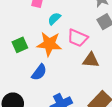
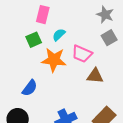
green square: (20, 45) -> (34, 40), moved
blue semicircle: (39, 72) -> (30, 88), moved

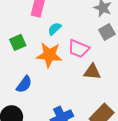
green square: (34, 40) -> (18, 42), moved

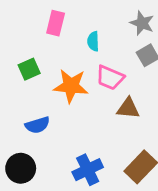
cyan semicircle: (54, 29) -> (93, 41), moved, turned -48
blue semicircle: (24, 84) -> (37, 125), turned 36

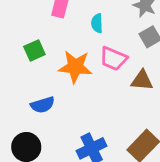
brown triangle: (128, 108) -> (142, 80), moved

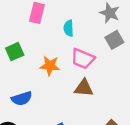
orange star: (75, 67) -> (50, 66), size x0.7
brown triangle: (142, 80) -> (84, 88), moved

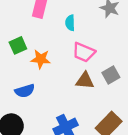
gray square: (114, 40) -> (111, 75), moved
orange star: (50, 66) -> (41, 59), moved

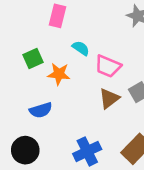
cyan semicircle: (70, 23) -> (81, 48), moved, turned 126
brown triangle: (85, 81) -> (109, 99), turned -42

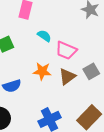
orange star: (59, 74) -> (42, 71), moved

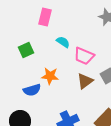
orange star: (42, 71) -> (50, 76), moved

